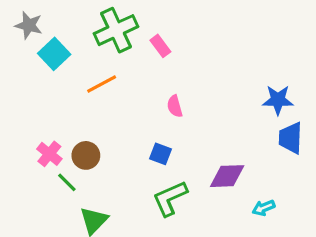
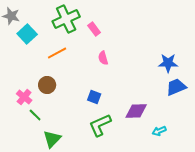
pink semicircle: (175, 106) -> (103, 58), moved
blue trapezoid: (291, 138) -> (176, 87), turned 65
brown circle: (86, 155) -> (47, 85), moved

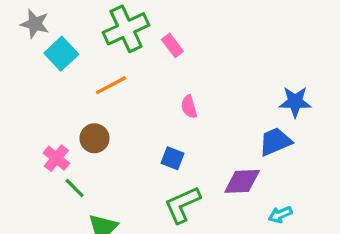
pink semicircle: (103, 58) -> (189, 107), moved
blue trapezoid: (176, 87) -> (275, 142), moved

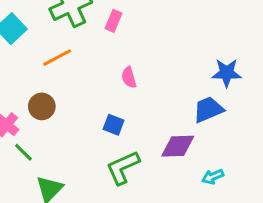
pink rectangle: (172, 45) -> (114, 21), turned 60

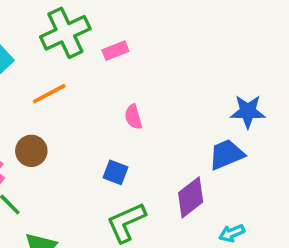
pink rectangle: (114, 21) -> (115, 51), turned 45
purple diamond: (178, 146) -> (191, 197), turned -36

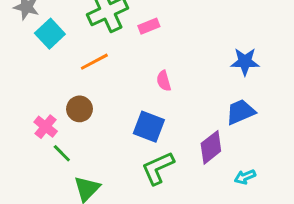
blue star: (248, 111) -> (245, 62), moved
blue square: (115, 172) -> (149, 127), size x1.5

